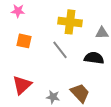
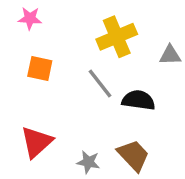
yellow cross: (70, 22) -> (117, 37), turned -30
black semicircle: (94, 58) -> (138, 100), moved

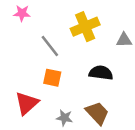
orange square: (40, 69) -> (52, 78), moved
gray line: (100, 84) -> (50, 46), moved

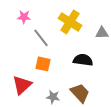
pink star: (22, 13) -> (24, 17), moved
yellow cross: (85, 27) -> (70, 22), turned -35

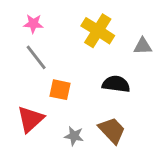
gray line: (41, 38) -> (36, 57), moved

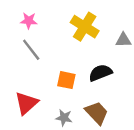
black semicircle: (116, 84) -> (100, 73), turned -30
orange square: (60, 90) -> (66, 80), moved

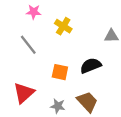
pink star: (29, 21) -> (34, 12), moved
yellow cross: (85, 27) -> (63, 26), moved, size x0.7

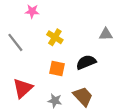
yellow cross: (63, 26) -> (55, 37), moved
gray line: (28, 45) -> (15, 42), moved

